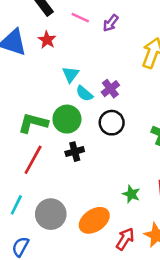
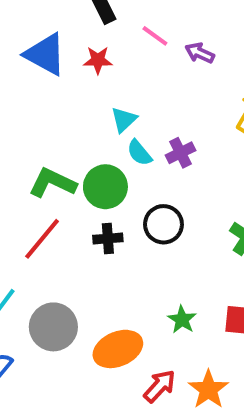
purple arrow: (111, 23) -> (200, 53), turned 66
red star: (47, 40) -> (98, 60), turned 30
black circle: (112, 123) -> (163, 224), moved

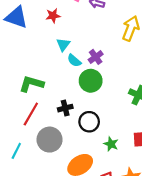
red star: (98, 60) -> (53, 16), moved
green circle: (105, 187) -> (91, 81), moved
black circle: (163, 224) -> (89, 122), moved
gray circle: (53, 327) -> (50, 140), moved

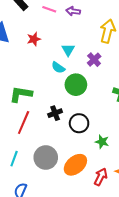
red star: (53, 16) -> (34, 39), moved
cyan triangle: (63, 45) -> (68, 50), moved
purple cross: (96, 57) -> (94, 60), moved
gray circle: (50, 140) -> (46, 157), moved

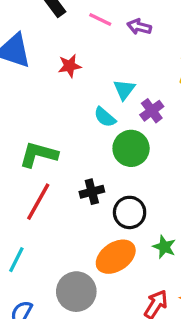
purple cross: (94, 60) -> (152, 111), moved
gray circle: (46, 157) -> (76, 292), moved
orange ellipse: (75, 165) -> (116, 257), moved

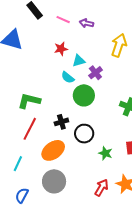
red star: (70, 66) -> (61, 49), moved
cyan triangle: (124, 90) -> (79, 61), turned 40
orange ellipse: (116, 257) -> (53, 150), moved

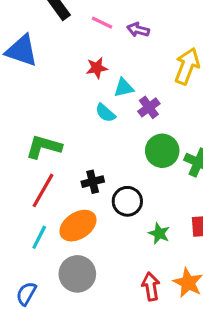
green circle: (84, 95) -> (162, 151), moved
cyan line: (18, 164) -> (39, 237), moved
red arrow: (101, 188) -> (151, 287), turned -42

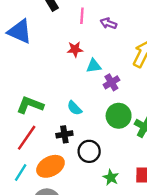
pink line: (102, 23) -> (82, 16), turned 63
cyan semicircle: (105, 113) -> (74, 108), moved

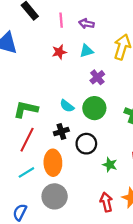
cyan triangle: (94, 66) -> (86, 51), moved
green circle: (119, 116) -> (94, 108), moved
orange ellipse: (50, 166) -> (53, 163), turned -55
cyan line: (21, 173) -> (26, 172), turned 35

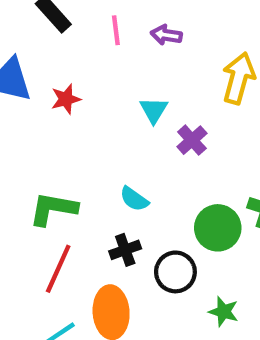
cyan triangle: (86, 51) -> (154, 110), moved, turned -40
red star: (59, 52) -> (66, 99), moved
green circle: (94, 108) -> (218, 228), moved

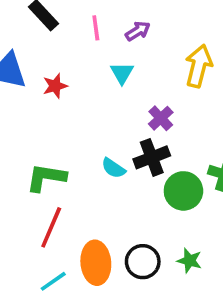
purple arrow: (166, 35) -> (138, 31), turned 140
cyan triangle: (154, 110) -> (122, 73), moved
black cross: (125, 250) -> (152, 157), moved, size x1.4
black circle: (175, 272) -> (143, 262), moved

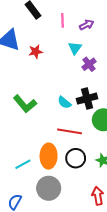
purple cross: (161, 118) -> (89, 64), moved
green L-shape: (46, 177) -> (25, 104), turned -145
red line: (51, 227) -> (70, 131), moved, turned 70

